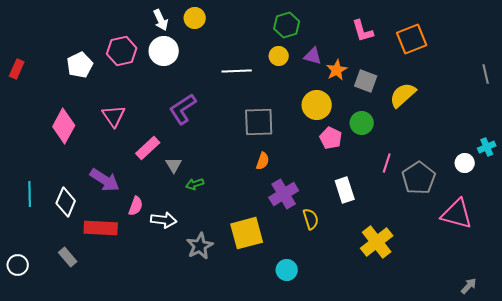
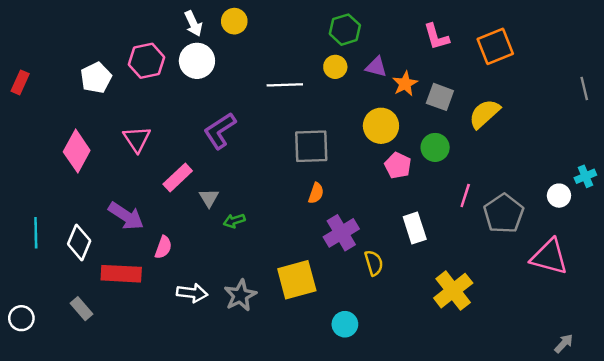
white arrow: (164, 220) -> (192, 293), moved

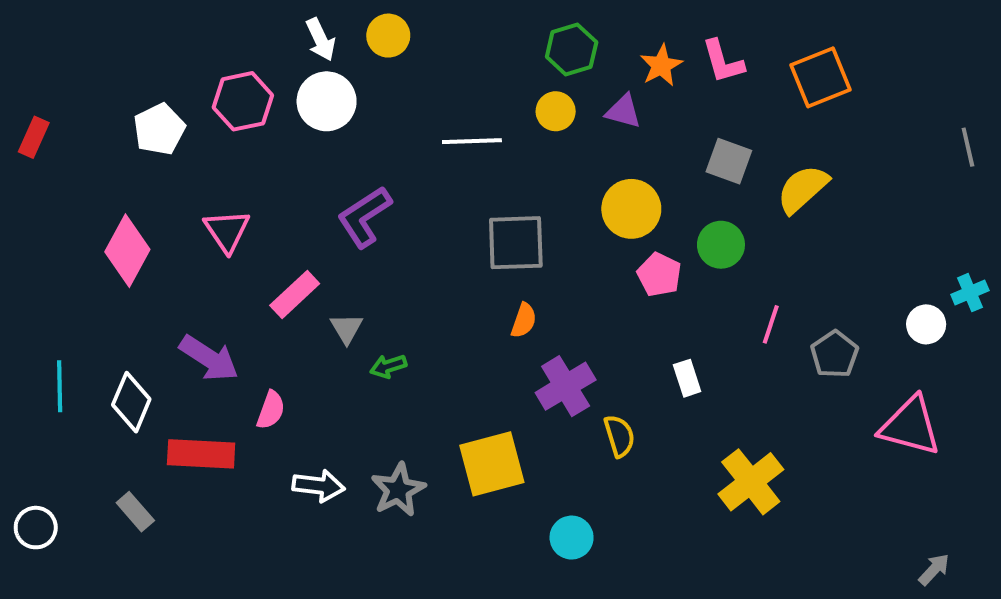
orange star: (405, 84) -> (661, 65), moved
gray pentagon: (504, 214) -> (834, 354), size x0.7
white rectangle: (415, 228) -> (687, 378), size x0.7

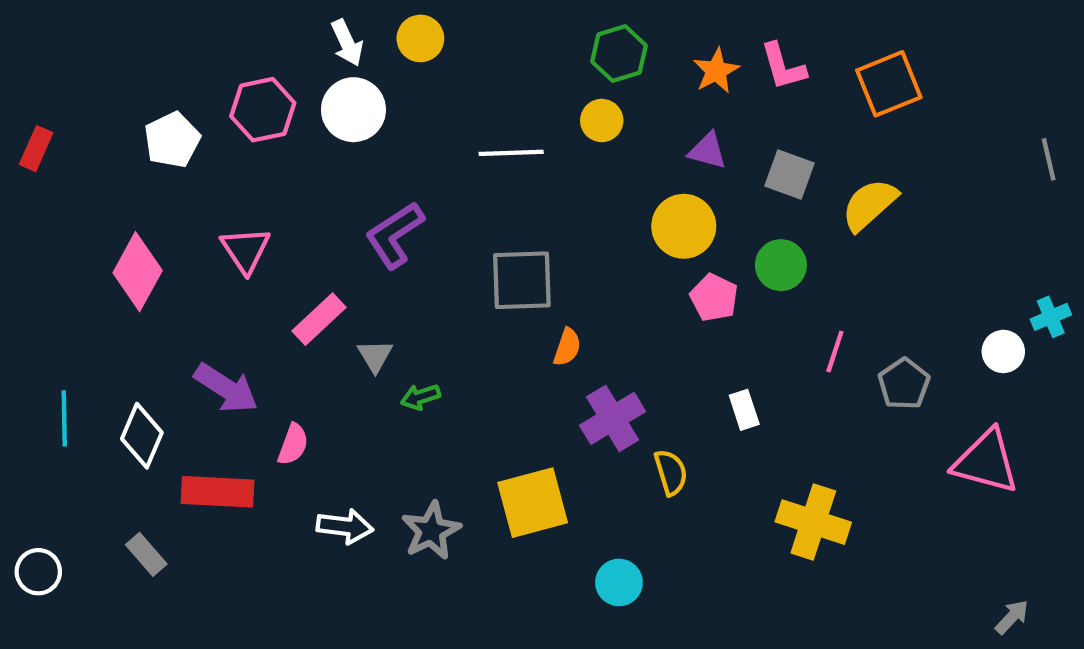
purple triangle: (623, 111) -> (708, 151), moved
gray square: (516, 243) -> (522, 280), moved
yellow cross: (751, 482) -> (813, 522), turned -34

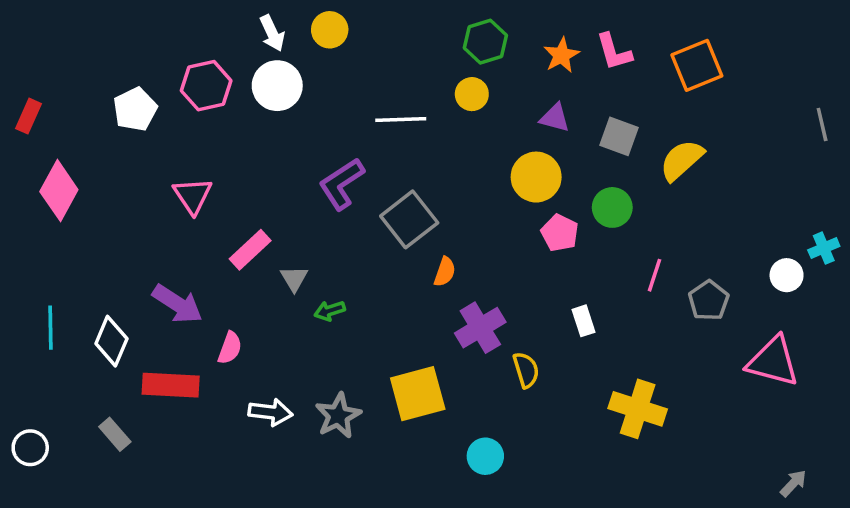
purple L-shape: (394, 235) -> (342, 184), moved
pink diamond: (138, 272) -> (59, 191), moved
gray square: (522, 280) -> (409, 219), turned -36

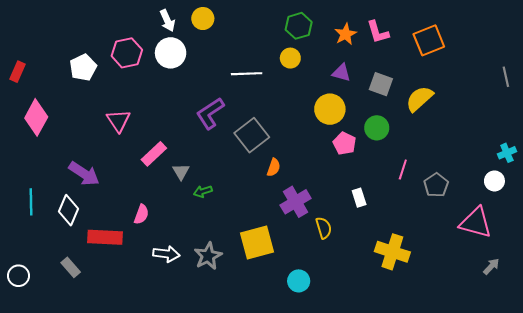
white circle: (787, 275) -> (494, 181), moved
purple arrow: (177, 304) -> (84, 174), moved
gray arrow: (793, 483) -> (491, 266), moved

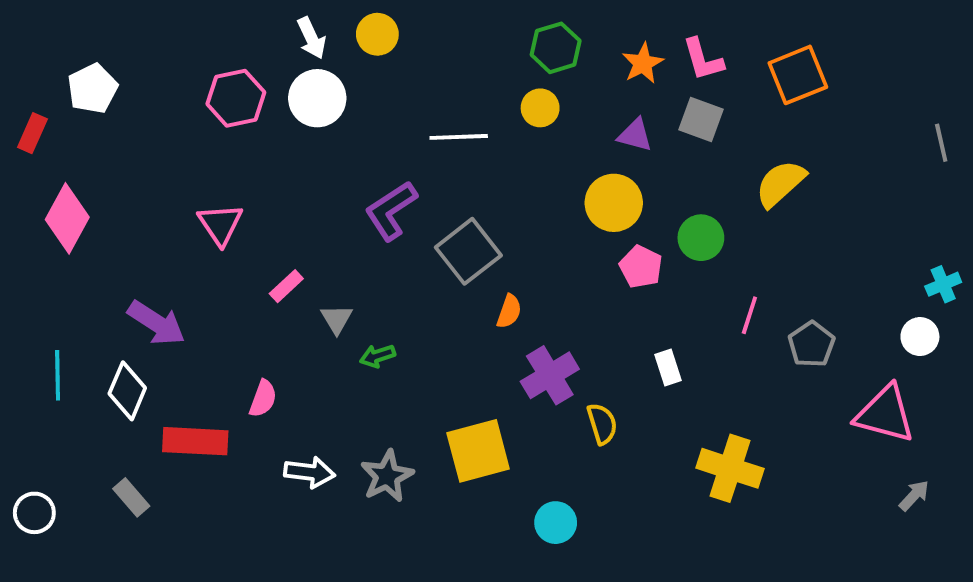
white pentagon: (83, 67) -> (92, 88), moved
gray square: (381, 84) -> (701, 120), moved
pink rectangle: (154, 154) -> (286, 286), size x0.7

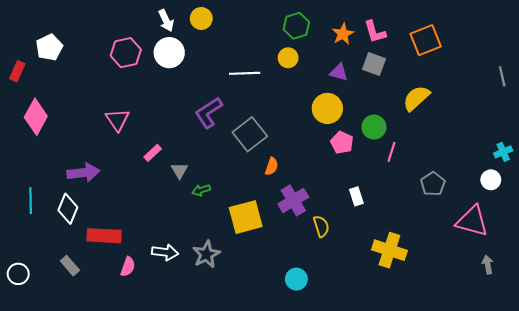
pink line: (749, 315) -> (392, 152), moved
purple arrow: (156, 323) -> (83, 173), turned -40
pink semicircle: (263, 399) -> (128, 267), moved
yellow square: (478, 451) -> (246, 217), moved
gray arrow: (914, 495) -> (488, 265), turned -54

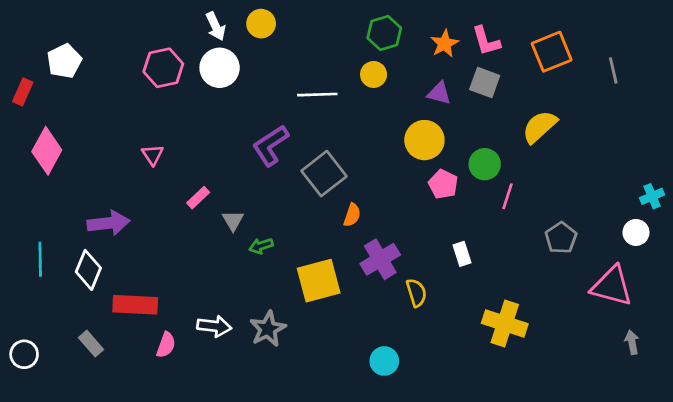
gray line: (502, 76) -> (613, 70), moved
pink triangle: (117, 120) -> (153, 155), size x0.7

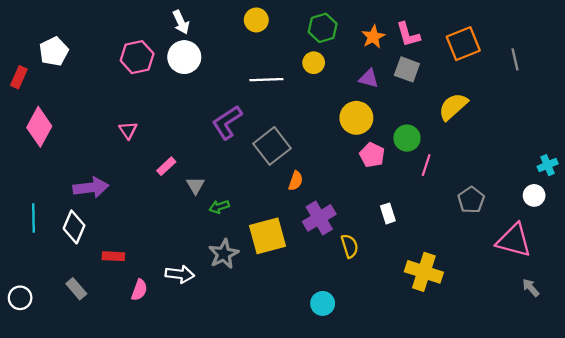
yellow circle: (261, 24) -> (256, 20), moved
red rectangle: (135, 305) -> (113, 256), size x0.6
gray star: (268, 329) -> (224, 254), moved
gray arrow: (632, 342) -> (531, 288), turned -30

